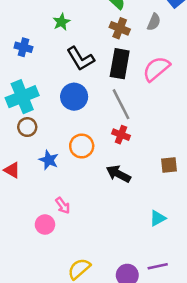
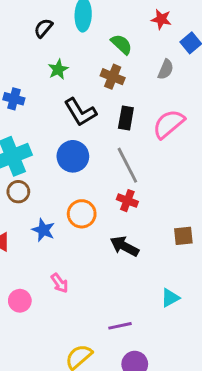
brown cross: (120, 28) -> (113, 77), moved
black rectangle: (120, 64) -> (126, 118), size x0.7
pink circle: (45, 225) -> (20, 301), moved
purple line: (158, 266) -> (120, 326), moved

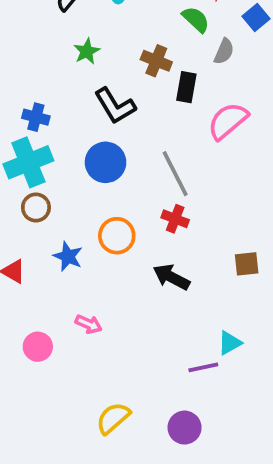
green semicircle: (121, 44) -> (196, 19), moved
blue cross: (14, 99) -> (36, 117), moved
black rectangle: (126, 118) -> (186, 87), moved
pink arrow: (60, 283) -> (89, 324), turned -30
purple line: (120, 326) -> (203, 367), moved

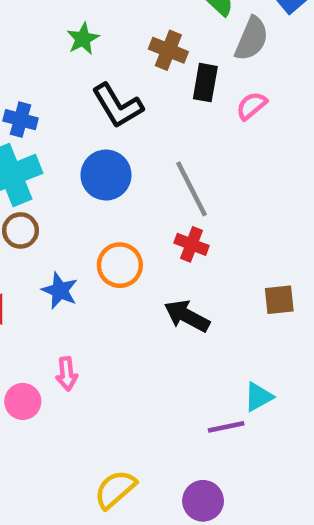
gray semicircle: (224, 51) -> (252, 39), size x1.4
pink semicircle: (228, 121) -> (252, 106), moved, size x0.6
pink arrow: (89, 324) -> (67, 374), moved, turned 60

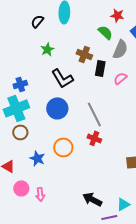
blue cross: (20, 120) -> (20, 84), turned -32
black arrow: (187, 316) -> (92, 199), moved
pink circle: (23, 401) -> (21, 188), moved

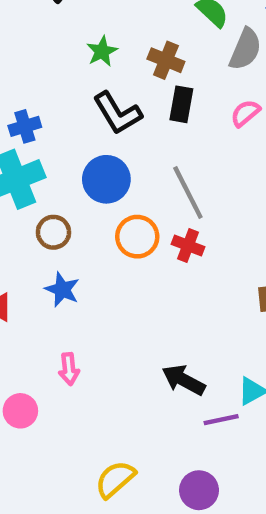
green star: (47, 49) -> (102, 51), moved
black rectangle: (100, 68) -> (181, 104), moved
brown circle: (20, 132) -> (53, 232), moved
orange circle: (63, 147) -> (137, 237), moved
pink circle: (21, 188) -> (20, 411), moved

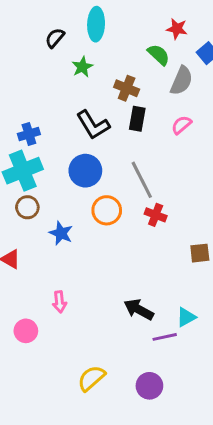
green star: (102, 51) -> (82, 67), moved
brown circle: (53, 232) -> (27, 207), moved
red cross: (188, 245) -> (156, 215), moved
blue star: (62, 290) -> (61, 233), moved

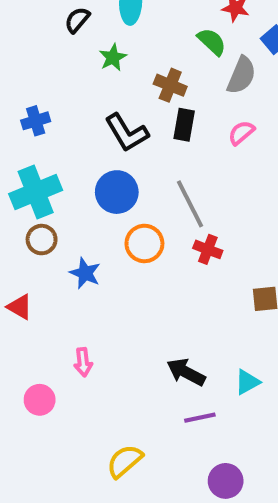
blue cross: (29, 134) -> (36, 121), moved
purple line: (165, 337) -> (200, 418), moved
purple circle: (149, 386) -> (226, 481), moved

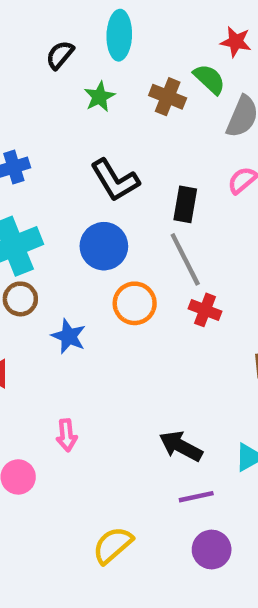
brown cross: (170, 85) -> (168, 97), moved
black rectangle: (184, 125) -> (185, 204), moved
purple circle: (226, 481) -> (212, 549), moved

